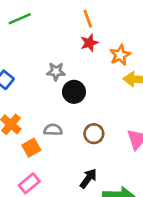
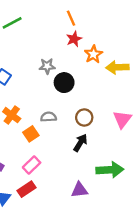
orange star: (120, 55) -> (93, 54), moved
black arrow: (88, 178) -> (80, 143), moved

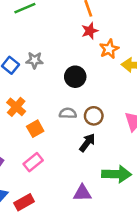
gray star: (47, 66) -> (35, 60), moved
gray semicircle: (49, 117) -> (68, 113), moved
red rectangle: (27, 189) -> (24, 202), moved

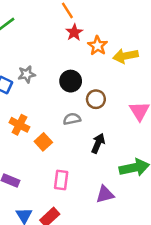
brown circle: (94, 116) -> (96, 99), moved
pink rectangle: (33, 162) -> (61, 180), moved, turned -30

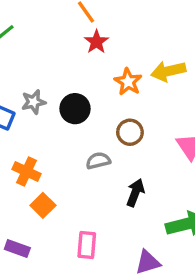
orange star: (98, 46) -> (128, 82), moved
black circle: (71, 81) -> (75, 109), moved
orange square: (43, 142) -> (43, 205), moved

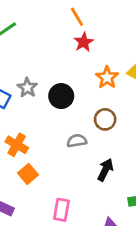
gray star: (34, 102) -> (27, 88), turned -30

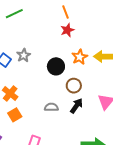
black circle: (61, 96) -> (56, 66), moved
gray semicircle: (77, 141) -> (51, 107), moved
black arrow: (105, 170) -> (76, 106), moved

